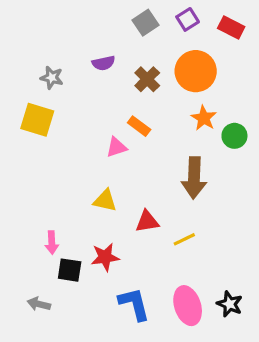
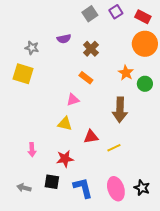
orange circle: (196, 71) -> (145, 44), moved
pink triangle: (116, 147) -> (73, 100), moved
black square: (70, 270) -> (52, 182), moved

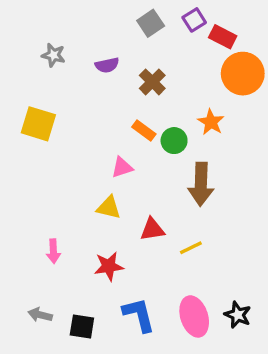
red rectangle: (143, 17) -> (223, 37), moved
gray star: (32, 48) -> (53, 55), moved
green circle: (145, 84) -> (174, 141), moved
black square: (52, 182) -> (82, 327), moved

